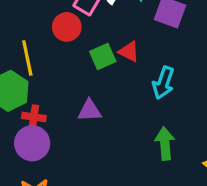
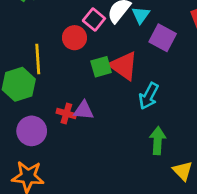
red triangle: (129, 52) -> (124, 66), size x1.6
red cross: (34, 117) -> (66, 114), moved
green arrow: (165, 143) -> (158, 141), moved

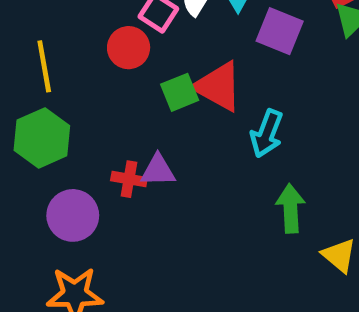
yellow line: (38, 59) -> (44, 66), moved

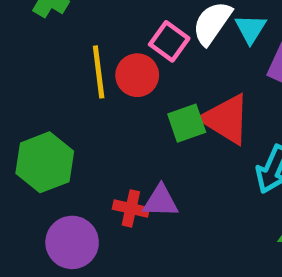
yellow line: (44, 66) -> (99, 72), moved

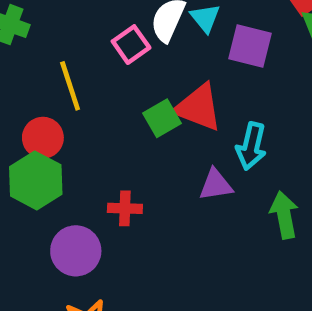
pink square: (169, 41) -> (131, 45), turned 30
red circle: (137, 75) -> (43, 138), moved
purple triangle: (161, 201) -> (216, 185), moved

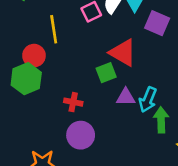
green square: (162, 118) -> (106, 73), moved
cyan arrow: (251, 146) -> (148, 100), moved
purple circle: (76, 251) -> (81, 135), moved

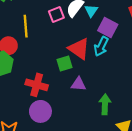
cyan arrow: (148, 100) -> (101, 46), moved
red cross: (73, 102) -> (37, 85), size x1.5

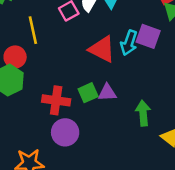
purple square: (108, 27) -> (148, 36), moved
green square: (64, 63) -> (88, 93), moved

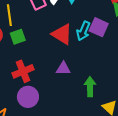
green square: (88, 93) -> (18, 37), moved
red cross: (56, 100) -> (23, 71), turned -35

